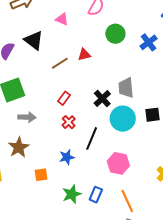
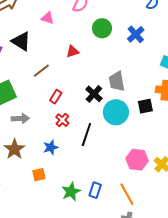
brown line: (60, 63) -> (41, 71), moved
blue star: (67, 157) -> (51, 147), moved
pink hexagon: (118, 163) -> (137, 160), moved

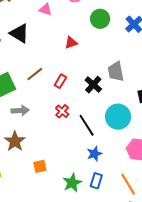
brown line: (41, 71) -> (35, 74), moved
red rectangle: (56, 97) -> (60, 81), moved
cyan circle: (116, 112) -> (118, 117), moved
black line: (86, 135) -> (87, 125), turned -50
blue star: (51, 147) -> (94, 154), moved

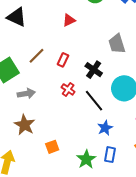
black cross: (93, 85) -> (94, 70), moved

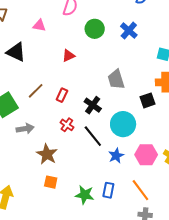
brown star: (25, 125) -> (47, 154), moved
blue star: (105, 128) -> (116, 156), moved
orange square: (52, 147) -> (51, 182), turned 32
green star: (86, 159) -> (85, 195), turned -30

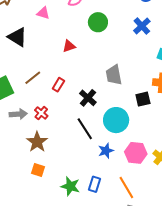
blue cross: (129, 31) -> (142, 26), moved
red cross: (67, 125) -> (41, 113), moved

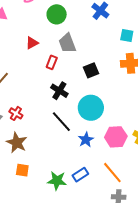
gray trapezoid: (114, 75) -> (67, 43), moved
red rectangle: (58, 85) -> (52, 62), moved
black square: (143, 99) -> (91, 70), moved
blue rectangle: (94, 184) -> (80, 175), turned 49

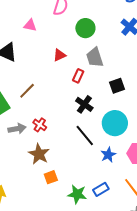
orange square: (22, 170) -> (51, 177), moved, turned -32

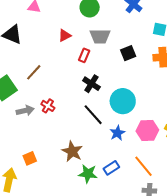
gray trapezoid: (95, 57) -> (100, 36), turned -70
black square: (117, 86) -> (128, 53), moved
brown star: (39, 154) -> (72, 151), moved
orange square: (51, 177) -> (30, 158), moved

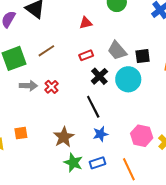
gray trapezoid: (100, 36) -> (117, 51), moved, turned 35
red rectangle: (84, 55) -> (86, 55), moved, turned 32
cyan circle: (123, 101) -> (128, 79), moved
blue star: (117, 133) -> (100, 134), moved

